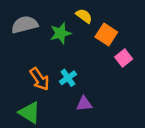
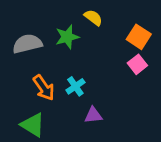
gray semicircle: (25, 25) -> (27, 44), moved
orange square: (106, 34) -> (139, 37), moved

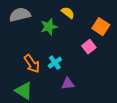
gray semicircle: (27, 44) -> (20, 15), moved
pink square: (137, 64) -> (89, 47), moved

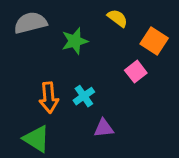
yellow semicircle: (68, 13) -> (117, 18), moved
orange arrow: (32, 64) -> (49, 98), turned 30

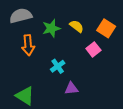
yellow semicircle: (117, 18) -> (77, 26), moved
orange arrow: (49, 98) -> (28, 45), moved

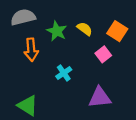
green star: (51, 28) -> (57, 31), turned -30
purple triangle: (71, 88) -> (100, 97), moved, size x1.5

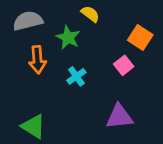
yellow semicircle: (85, 29) -> (90, 14), moved
cyan cross: (64, 73) -> (76, 76), moved

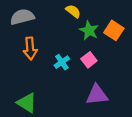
green star: (68, 38) -> (89, 30), moved
pink square: (124, 65) -> (89, 60), moved

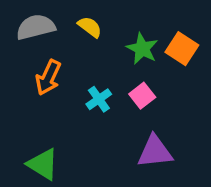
yellow semicircle: (73, 11) -> (90, 27), moved
orange arrow: (30, 49) -> (48, 78), turned 30

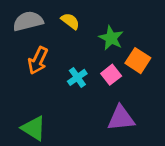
orange square: (182, 49) -> (138, 61), moved

